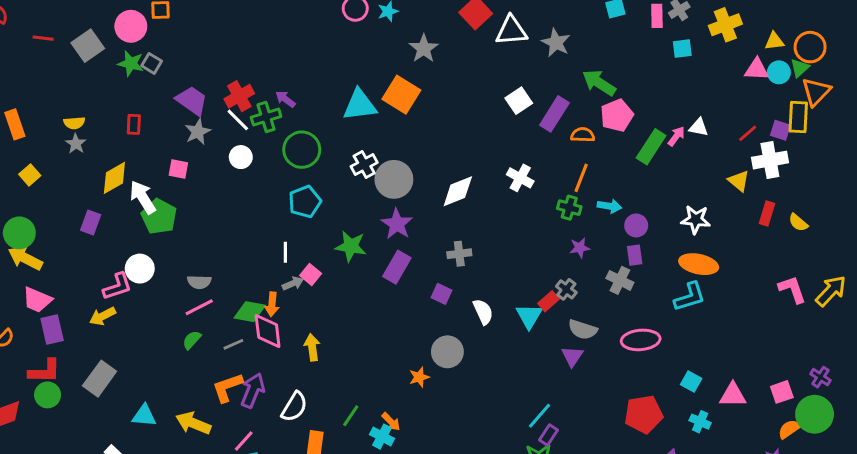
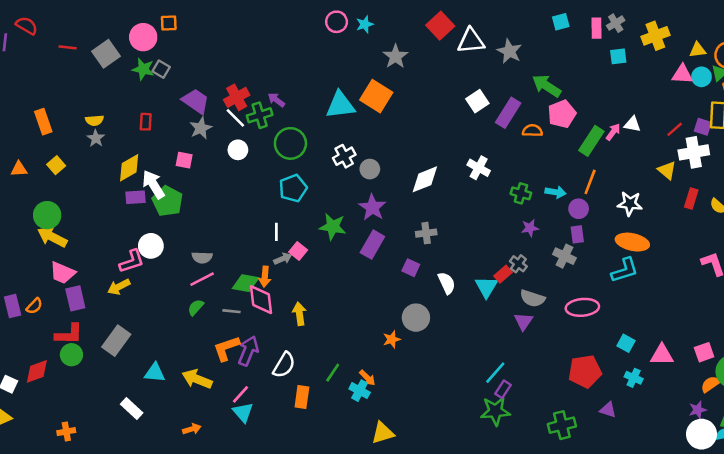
orange line: (581, 178) -> (590, 182), moved
gray circle: (394, 179) -> (370, 169), size x0.6
purple rectangle: (91, 222) -> (135, 197), moved, turned 66
gray line: (233, 344) -> (232, 311), turned 30

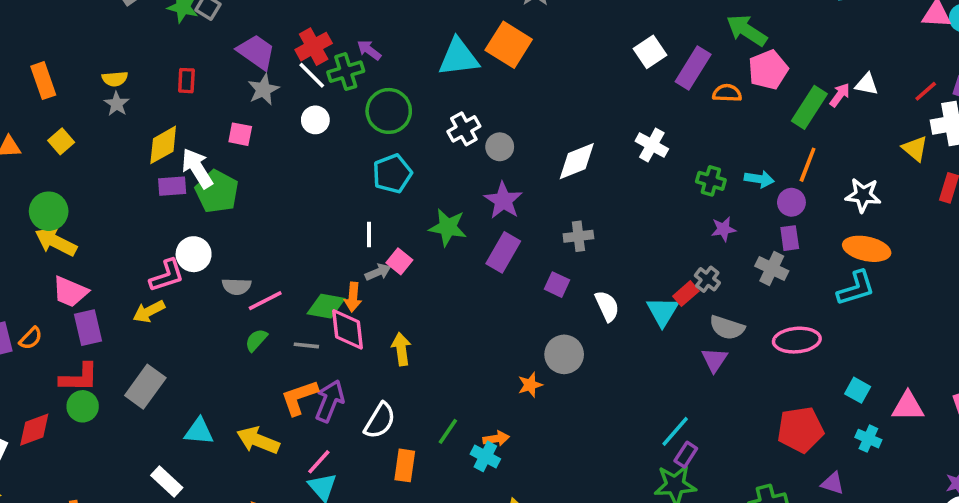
gray semicircle: (202, 257) -> (237, 286), moved
orange arrow: (367, 378) -> (496, 439), turned -54

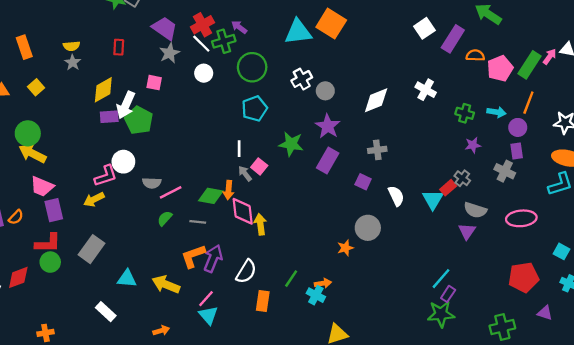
pink pentagon: (768, 70) -> (500, 68), moved
white arrow: (197, 168) -> (126, 105), turned -124
gray arrow: (378, 272) -> (245, 173), turned -105
pink diamond: (348, 329) -> (243, 211), moved

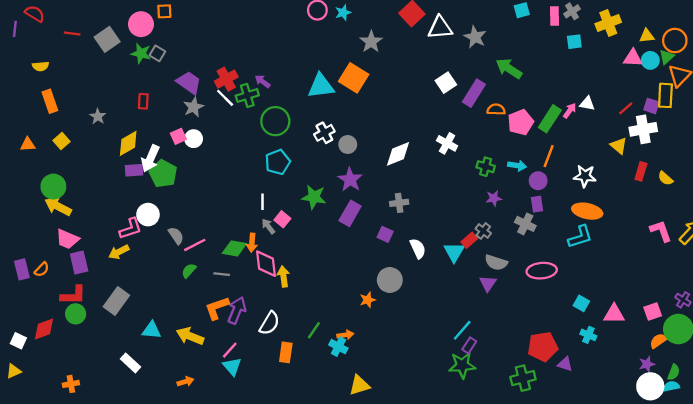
yellow semicircle: (71, 46) -> (41, 66), moved
white circle: (204, 73) -> (194, 139), moved
pink square: (154, 83) -> (178, 136), turned -35
gray semicircle: (152, 183) -> (176, 236), turned -126
red pentagon: (524, 277) -> (543, 347), moved

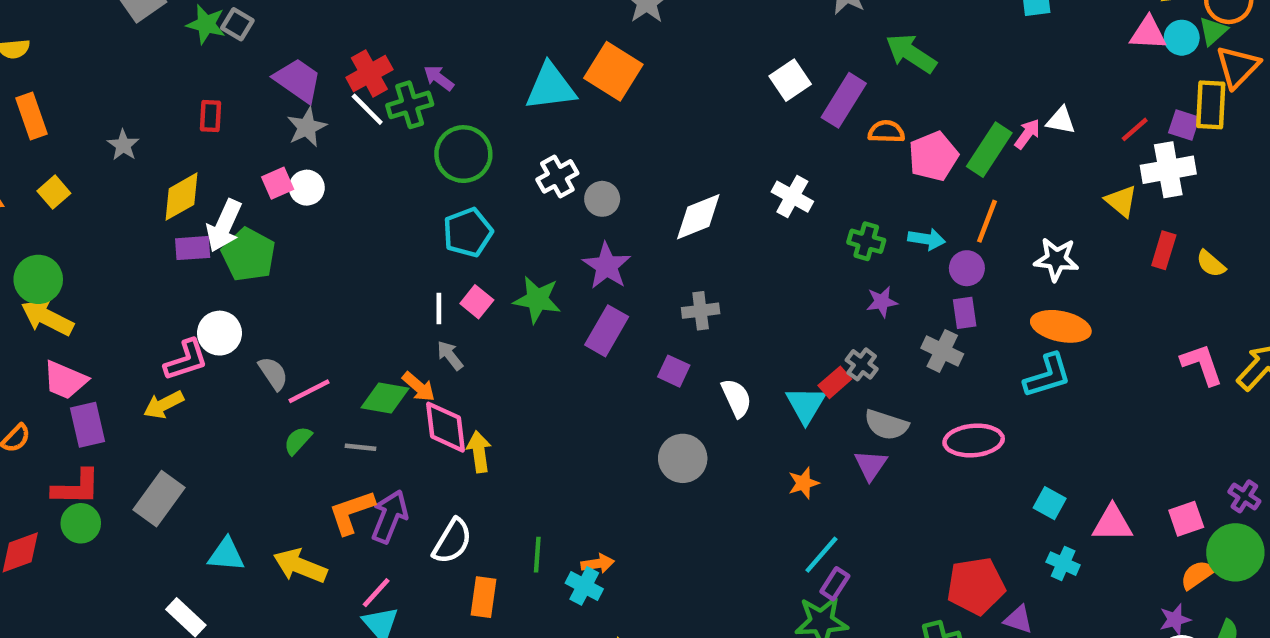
pink square: (282, 219) -> (477, 302), moved
orange arrow: (252, 243) -> (419, 387), turned -54
orange star: (368, 300) -> (804, 483), moved
green line: (314, 330) -> (537, 555), turned -30

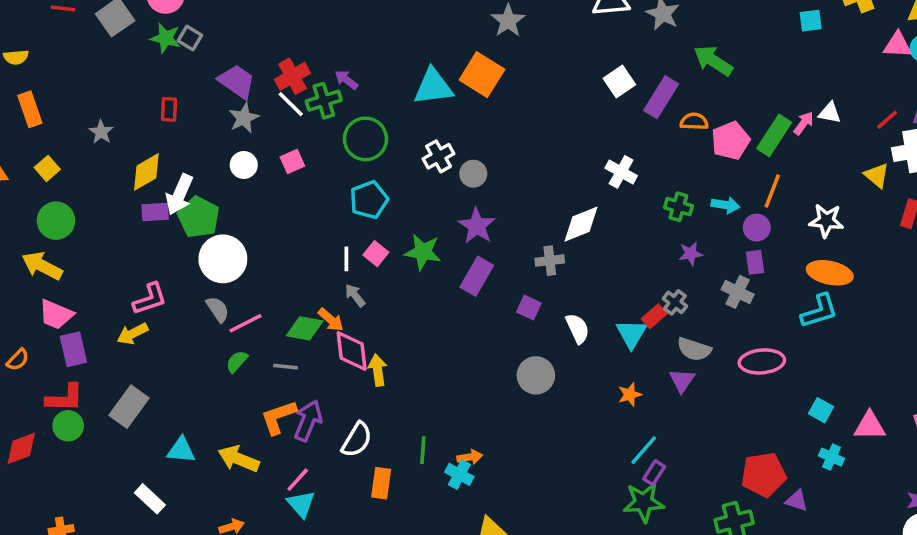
pink square: (278, 183) -> (292, 162), moved
white diamond: (698, 217) -> (581, 224), moved
green circle: (38, 279) -> (56, 221), moved
white circle: (219, 333) -> (223, 259), moved, size x1.4

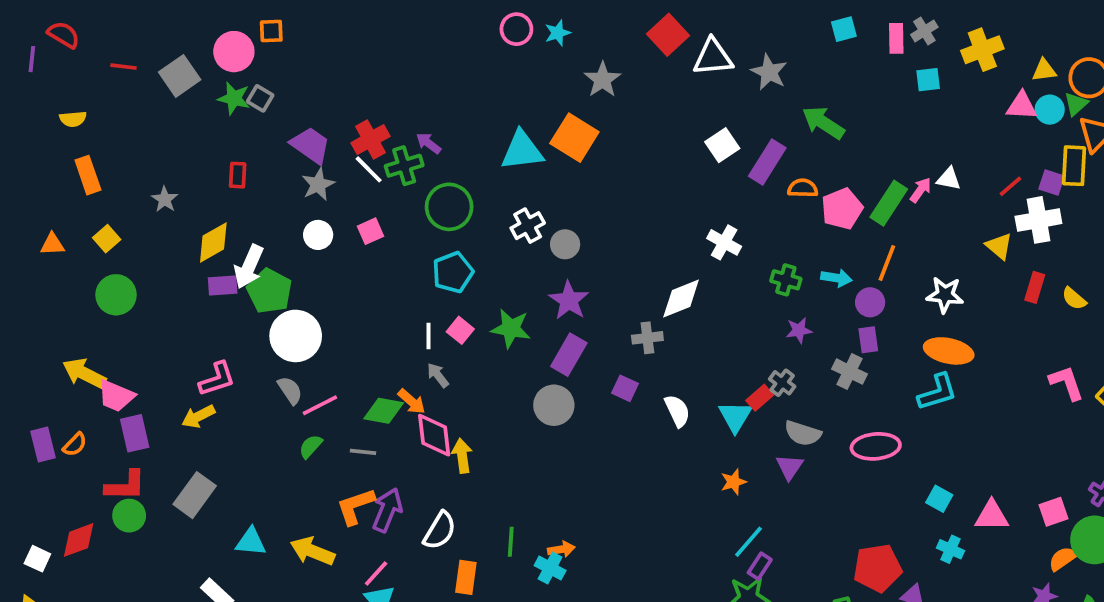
yellow arrow: (42, 266) -> (84, 373), moved
gray circle: (536, 375) -> (554, 405), moved

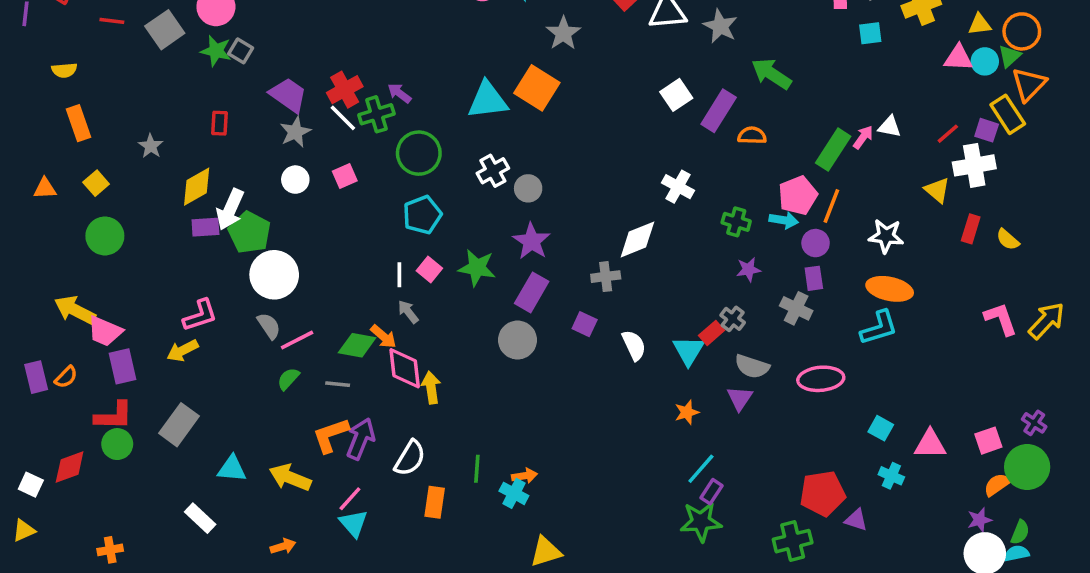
yellow rectangle: (1074, 166) -> (1008, 114), turned -36
pink pentagon: (842, 209) -> (798, 195), moved

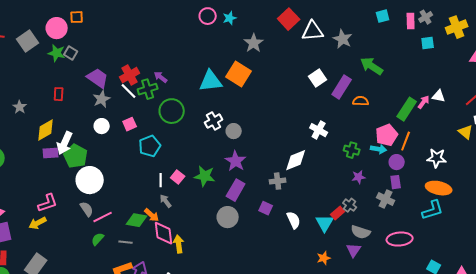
cyan pentagon: (422, 215) -> (150, 146), moved

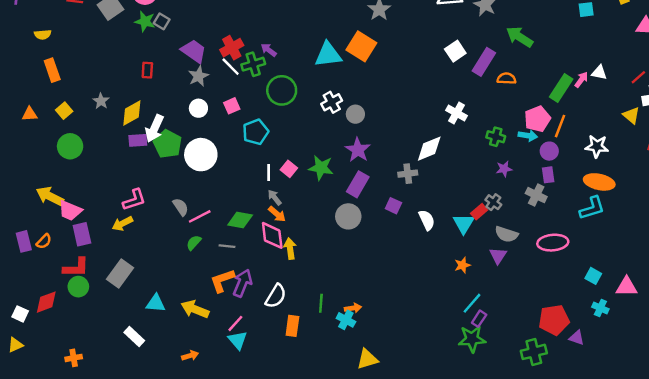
gray star: (20, 107) -> (101, 101), moved
white circle: (90, 180) -> (201, 155), moved
orange arrow: (152, 215) -> (277, 214), moved

